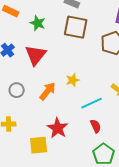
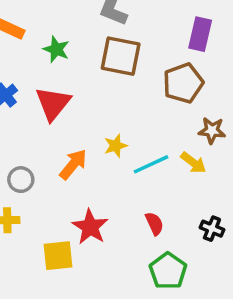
gray circle: (17, 90) -> (21, 180), moved
cyan line: (92, 103) -> (151, 164), moved

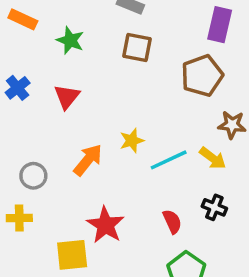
brown square: (121, 56) -> (137, 47), size x0.7
red triangle: (53, 103) -> (67, 97), size x0.7
black cross: (212, 229) -> (214, 207), moved

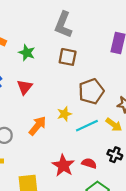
brown pentagon: (202, 76) -> (91, 91), moved
red semicircle: (172, 221) -> (89, 163), turned -48
red star: (105, 225) -> (63, 165), moved

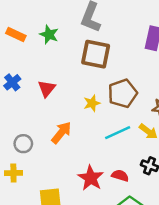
green star: (27, 53) -> (49, 35), moved
brown square: (68, 57) -> (96, 54), size x1.4
yellow star: (64, 114) -> (92, 103), moved

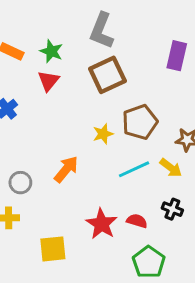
brown square: (96, 54) -> (107, 75), turned -36
red triangle: (47, 88) -> (48, 81), moved

